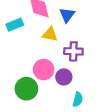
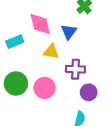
purple circle: (64, 77) -> (89, 92), moved
green circle: (26, 89) -> (16, 84), moved

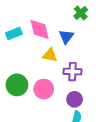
cyan rectangle: (15, 42) -> (14, 33), moved
purple circle: (89, 92) -> (75, 99), moved

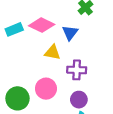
pink diamond: (40, 29) -> (42, 25), turned -50
green circle: (17, 85) -> (17, 98), moved

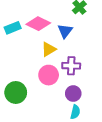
yellow triangle: (53, 52) -> (49, 49), turned -42
pink circle: (46, 89) -> (49, 75), moved

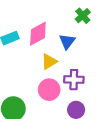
pink diamond: (38, 24) -> (38, 34), turned -55

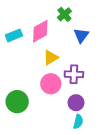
green cross: (83, 16) -> (64, 14), moved
blue triangle: (67, 41) -> (81, 35), moved

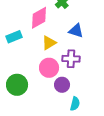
cyan rectangle: (14, 35) -> (14, 37), moved
blue triangle: (81, 35) -> (76, 31), moved, turned -49
purple circle: (76, 103) -> (62, 85), moved

